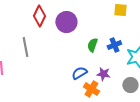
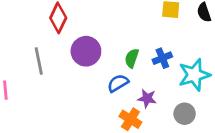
purple circle: (66, 22) -> (86, 51), moved
blue semicircle: (79, 73) -> (118, 83), moved

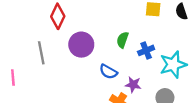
green semicircle: (132, 58) -> (123, 40), moved
blue semicircle: (118, 83) -> (108, 72), turned -120

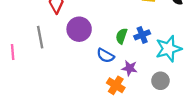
green semicircle: (123, 40) -> (122, 36), moved
pink line: (13, 78) -> (13, 52), moved

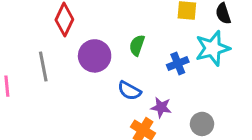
green semicircle: (122, 36) -> (137, 45), moved
cyan star: (169, 49) -> (213, 48), moved

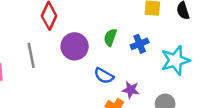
cyan star: (213, 48) -> (175, 60), moved
blue cross: (178, 63) -> (140, 44), moved

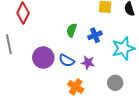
purple circle: (75, 46) -> (43, 58), moved
purple star: (131, 90) -> (88, 63), moved

